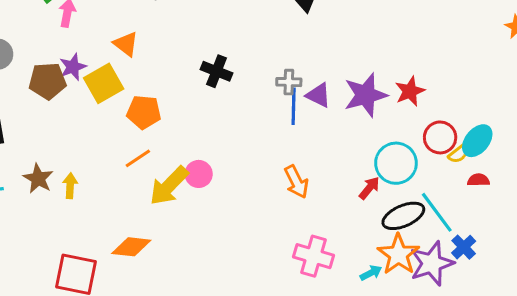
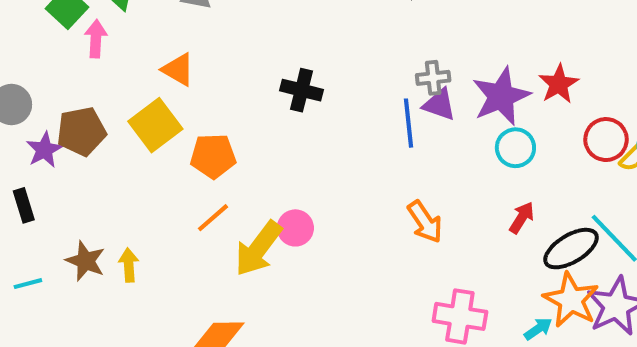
purple star: (73, 67) -> (44, 150), moved
gray cross: (289, 82) -> (433, 78), moved
cyan circle: (396, 163) -> (515, 148), moved, size x0.7

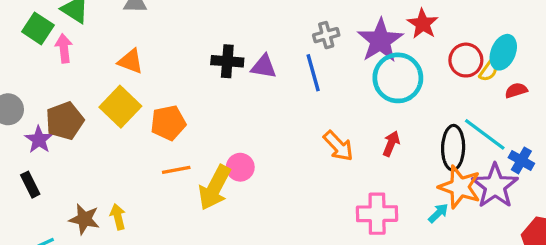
purple triangle: (439, 105) -> (264, 67), moved
cyan circle: (515, 148) -> (398, 78), size x1.6
orange line: (213, 218) -> (176, 170), turned 40
red arrow: (522, 218) -> (391, 144), moved
black ellipse: (571, 249) -> (453, 148), turned -48

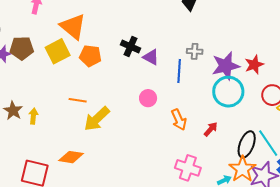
orange triangle: (131, 61) -> (73, 27), size x1.6
orange pentagon: (168, 123) -> (90, 56), moved
pink circle: (240, 167) -> (148, 98), moved

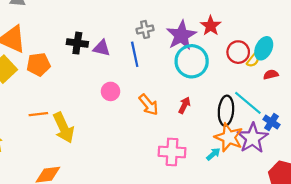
yellow arrow: (97, 119) -> (64, 128), turned -56

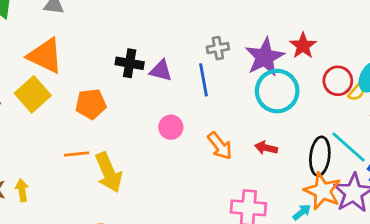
orange pentagon: (39, 64) -> (91, 104), moved
red arrow: (184, 105) -> (266, 148), turned -105

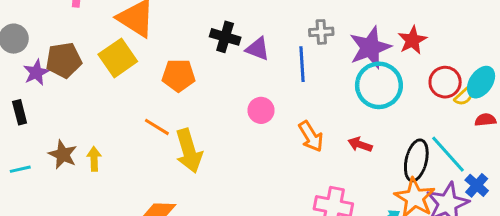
orange line: (76, 154) -> (157, 127), turned 30

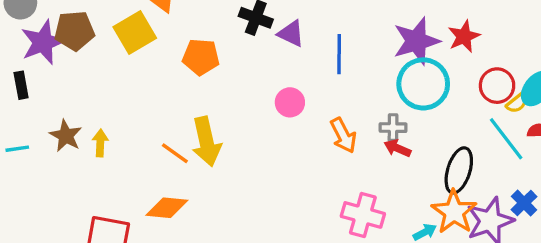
gray cross: (321, 32) -> (393, 128), moved
purple star: (36, 72) -> (43, 42), size x1.5
orange line: (157, 127) -> (175, 153), moved
cyan line: (448, 154) -> (506, 139), moved

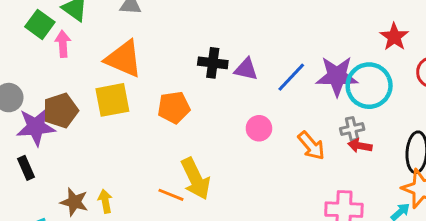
yellow square: (135, 33) -> (112, 100), turned 33
purple star: (416, 41) -> (337, 76), moved, turned 30
purple star: (43, 42) -> (36, 127), turned 30
blue line: (339, 54) -> (291, 77), turned 56

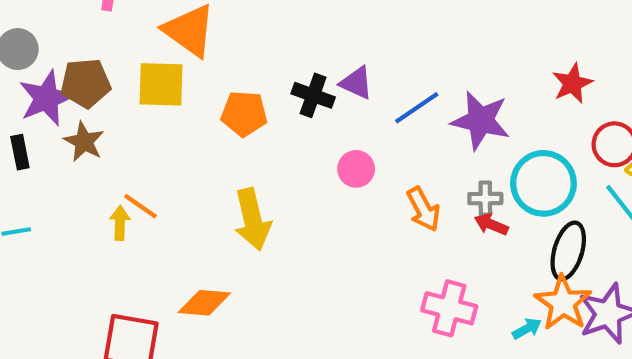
black cross: (213, 63) -> (313, 95), moved
cyan circle: (369, 86) -> (543, 183), moved
purple star: (36, 127) -> (46, 98), turned -30
orange line: (171, 195) -> (140, 206), moved
brown star: (74, 202) -> (84, 142), moved

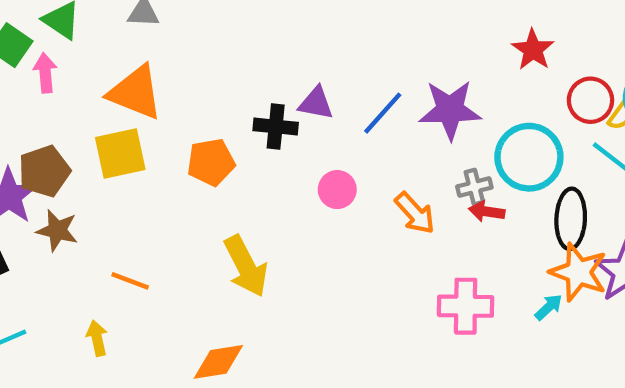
yellow arrow: (120, 223) -> (97, 338), moved

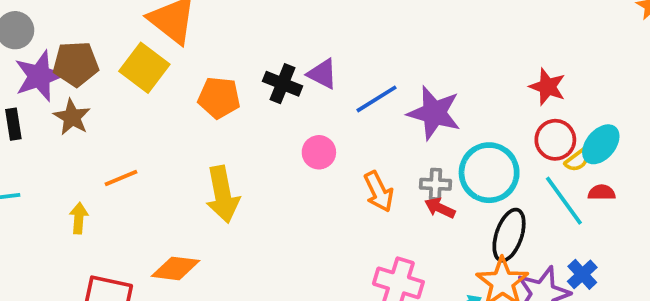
red star: (533, 50) -> (547, 87), moved, turned -30
yellow square: (120, 154) -> (144, 68), turned 33
orange line: (130, 281) -> (121, 178), turned -60

